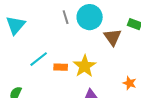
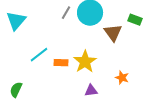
gray line: (66, 17) -> (66, 13), turned 48
orange star: (130, 83) -> (122, 78), moved

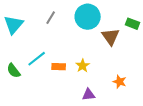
gray line: (66, 13) -> (51, 18), moved
yellow star: (85, 62) -> (83, 66), size x0.6
green semicircle: (16, 90) -> (14, 71), moved, turned -63

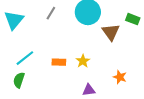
cyan line: (37, 59) -> (25, 58), moved
green semicircle: (14, 71) -> (19, 80), moved, turned 56

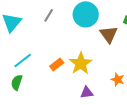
yellow star: (83, 61) -> (81, 63), size x1.6
orange rectangle: (59, 62) -> (57, 64), turned -40

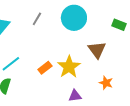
brown triangle: (109, 34) -> (97, 50), moved

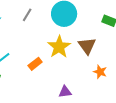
yellow star: (69, 67) -> (59, 47), moved
orange star: (106, 83) -> (100, 72), moved

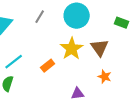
orange star: (100, 72) -> (105, 77), moved

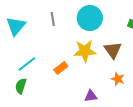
gray line: (40, 17) -> (53, 19), turned -40
yellow star: (72, 49) -> (85, 51), turned 30

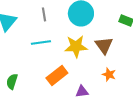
cyan line: (27, 64) -> (41, 42), moved, turned 30
orange rectangle: (61, 68) -> (57, 75), moved, size x1.5

